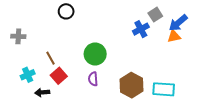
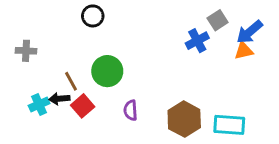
green circle: (95, 54) -> (107, 71), moved
black arrow: (42, 92) -> (59, 99), moved

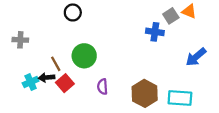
blue arrow: (250, 32) -> (196, 57), moved
blue cross: (197, 41) -> (155, 32), turned 36
orange triangle: (244, 51) -> (189, 11), moved, turned 35

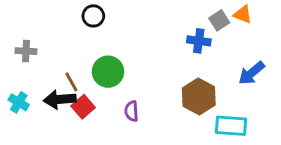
black arrow: (47, 77) -> (60, 99), size x1.5
cyan cross: (31, 82) -> (19, 102), moved, turned -35
brown hexagon: (145, 93) -> (199, 96), moved

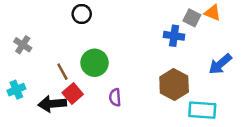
gray square: (219, 20) -> (192, 18), turned -30
gray cross: (26, 51) -> (23, 45), turned 30
black arrow: (60, 99) -> (52, 104), moved
cyan cross: (19, 102) -> (16, 90), turned 36

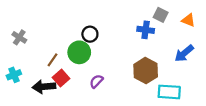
orange triangle: (213, 13) -> (188, 20), moved
black circle: (82, 14) -> (90, 34), moved
brown line: (62, 72) -> (52, 60), turned 64
purple semicircle: (115, 97) -> (96, 81), turned 48

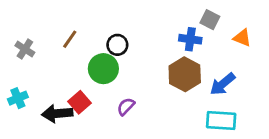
orange triangle: (188, 20) -> (242, 38), moved
blue arrow: (184, 53) -> (223, 84), moved
brown line: (52, 60) -> (70, 39), moved
brown hexagon: (146, 71) -> (185, 74), moved

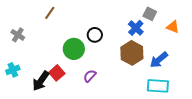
brown line: (70, 39) -> (50, 13), moved
blue cross: (190, 39) -> (136, 28), turned 35
black circle: (117, 45) -> (95, 35), moved
black arrow: (57, 113) -> (41, 81), turned -50

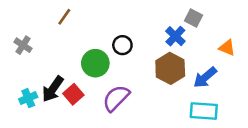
orange triangle: (173, 27) -> (227, 48), moved
cyan cross: (13, 70) -> (28, 98), moved
purple semicircle: (90, 76) -> (116, 98), size x1.6
black arrow: (41, 81) -> (53, 89), moved

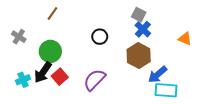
gray square: (193, 18) -> (139, 15), moved
green circle: (95, 63) -> (50, 51), moved
blue arrow: (205, 77) -> (158, 74), moved

